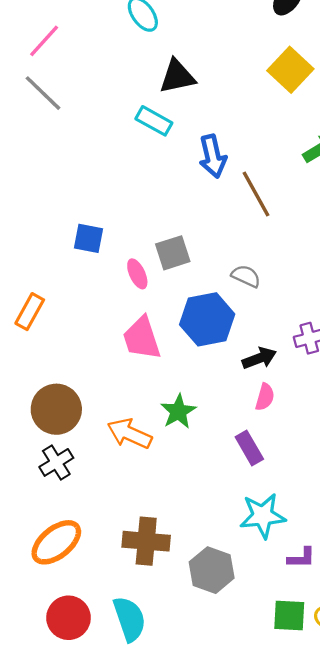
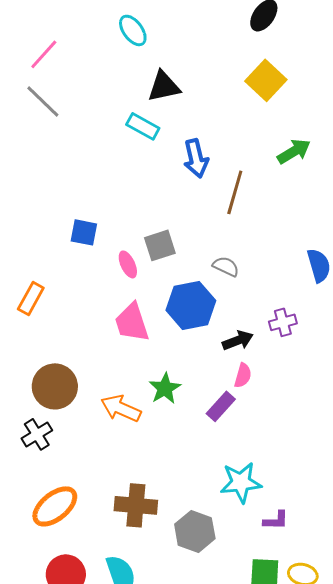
brown line: (256, 194) -> (235, 192), turned 45
purple rectangle: (249, 448) -> (221, 406), moved, turned 72
black cross: (56, 462) -> (37, 434), moved

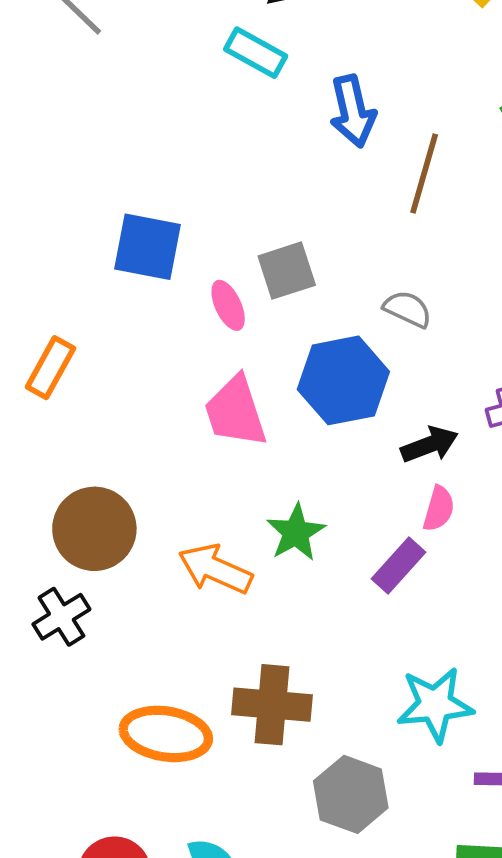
blue square: (84, 232) -> (147, 247), size x1.4
brown cross: (136, 505) -> (272, 705), moved
orange ellipse: (55, 506) -> (166, 734), moved, turned 48

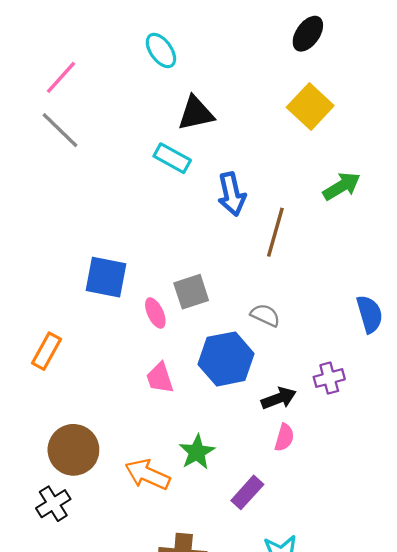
pink trapezoid: (235, 412) -> (160, 378), size x0.7
purple rectangle: (398, 565) -> (247, 492), moved

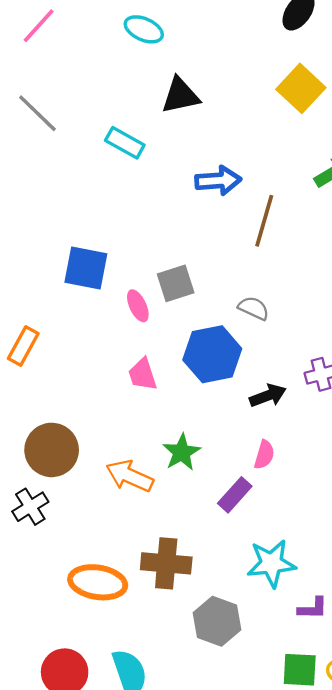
cyan ellipse: (161, 50) -> (144, 29), turned -30
pink line: (61, 77) -> (39, 26), moved
cyan rectangle: (172, 158) -> (125, 143), moved
blue arrow: (232, 194) -> (218, 181), turned -81
pink semicircle: (284, 438) -> (264, 455), moved

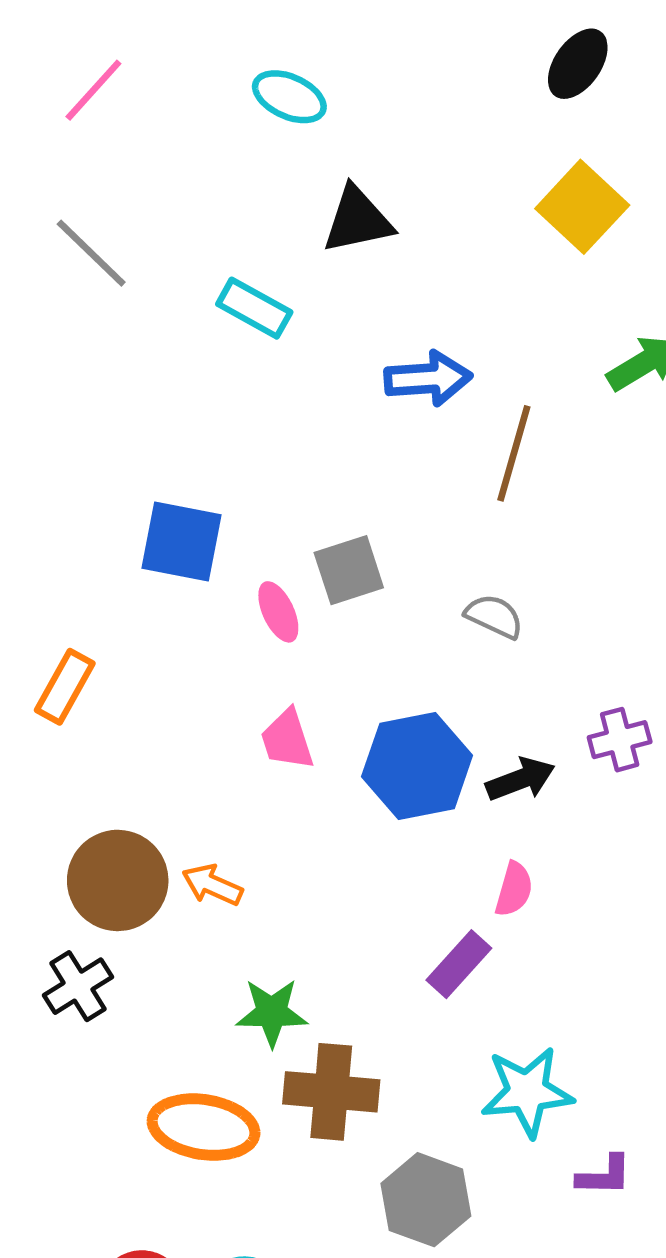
blue hexagon: (212, 354) -> (417, 766), moved
green star: (182, 452) -> (272, 1013), moved, turned 30
orange arrow: (130, 476) -> (212, 885), moved, size x0.7

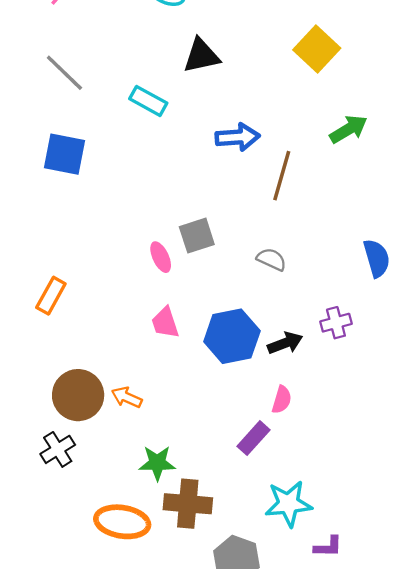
blue square: (181, 541) -> (64, 154), moved

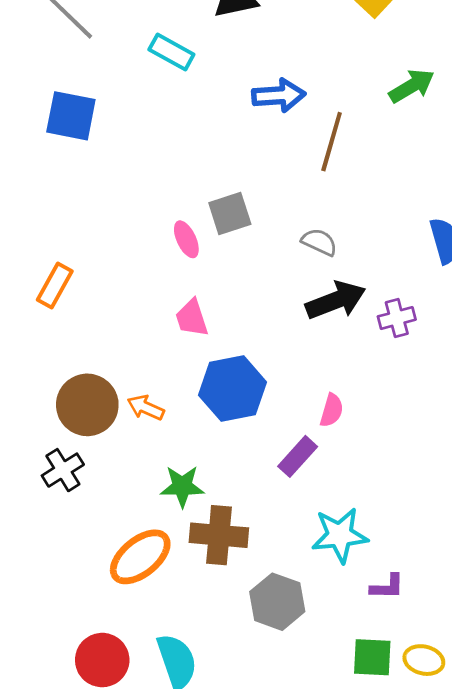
blue hexagon: (232, 336) -> (233, 389), moved
black arrow: (285, 343) -> (336, 300), moved, size x1.4
orange ellipse: (122, 522) -> (140, 557), turned -48

